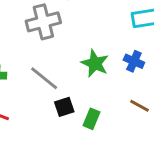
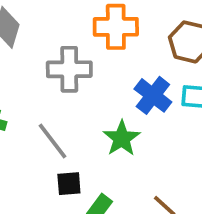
blue cross: (134, 61) -> (153, 95), moved, size x1.4

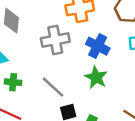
blue cross: (153, 95) -> (98, 46), moved

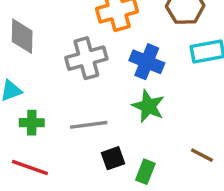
gray line: (53, 87) -> (89, 125), turned -45

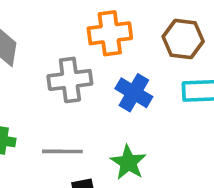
green star: (148, 106) -> (128, 162), moved

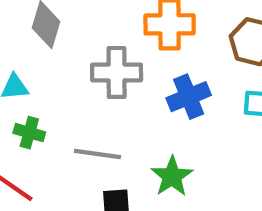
blue cross: (134, 93) -> (189, 97), turned 30

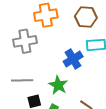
blue cross: (189, 97) -> (73, 59), moved

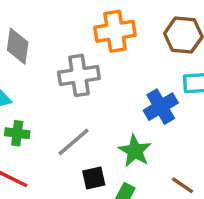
gray line: (22, 80) -> (73, 142), turned -40

